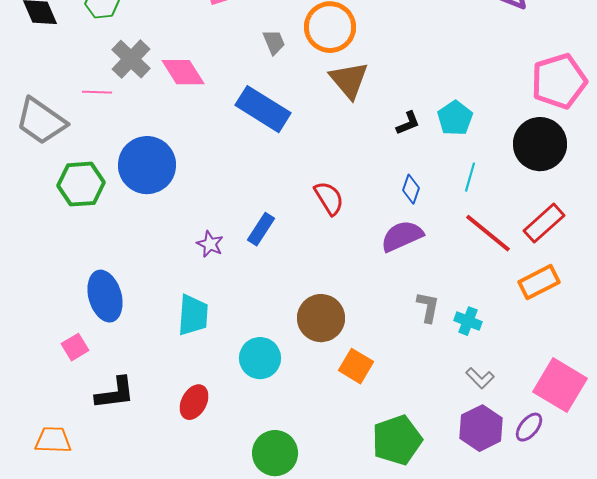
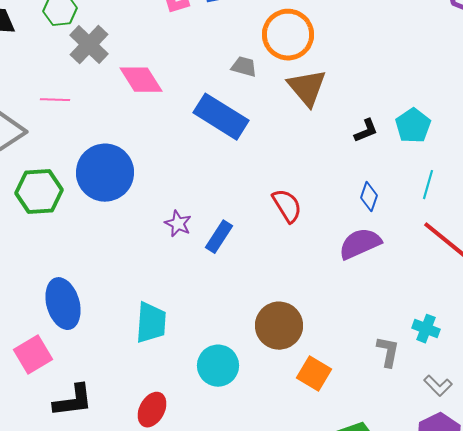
gray trapezoid: (274, 42) -> (244, 67), moved, turned -52
gray cross: (131, 59) -> (89, 45), moved
purple star: (210, 244) -> (178, 224), moved
gray L-shape: (428, 307) -> (388, 352), moved
pink square: (75, 347) -> (33, 355), size x1.4

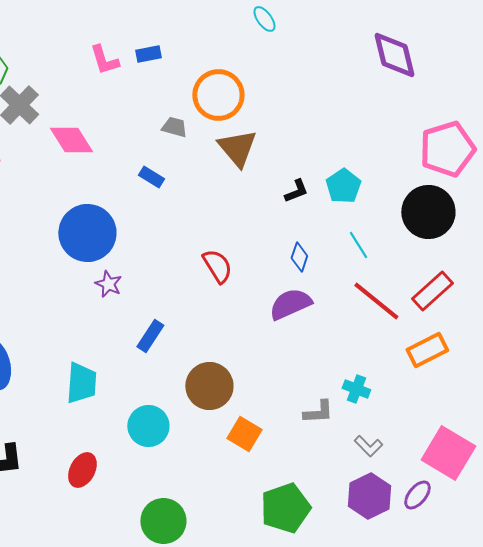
blue rectangle: (221, 117) -> (151, 177), size x0.5
blue circle: (105, 173) -> (87, 233), moved
cyan line: (428, 185) -> (358, 245), turned -48
blue rectangle: (219, 237) -> (150, 336), moved
gray L-shape: (388, 352) -> (318, 412), turned 76

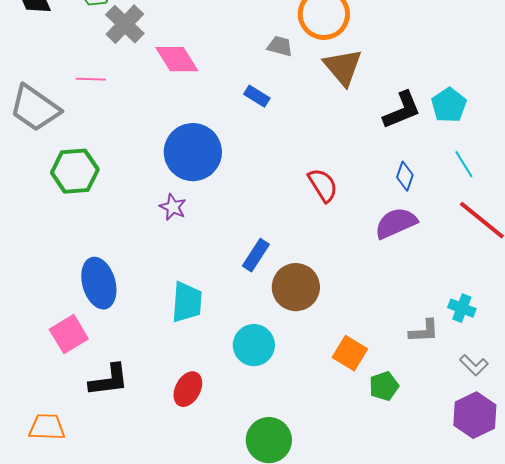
black L-shape: (296, 191) -> (402, 110), size x1.6
purple star: (108, 284) -> (173, 207), moved
brown circle: (209, 386) -> (296, 287), moved
green pentagon: (285, 508) -> (384, 386), moved, size x0.6

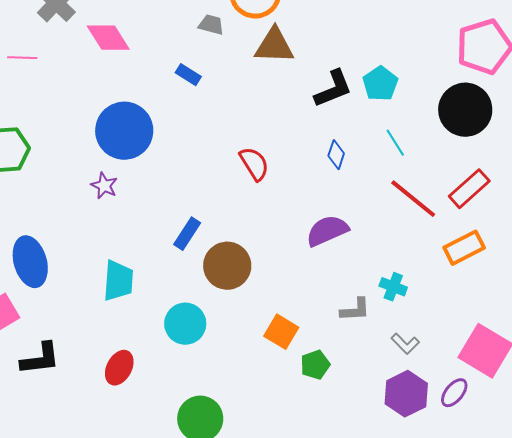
brown triangle: (343, 67) -> (274, 46), turned -48
purple semicircle: (396, 223) -> (327, 231), moved

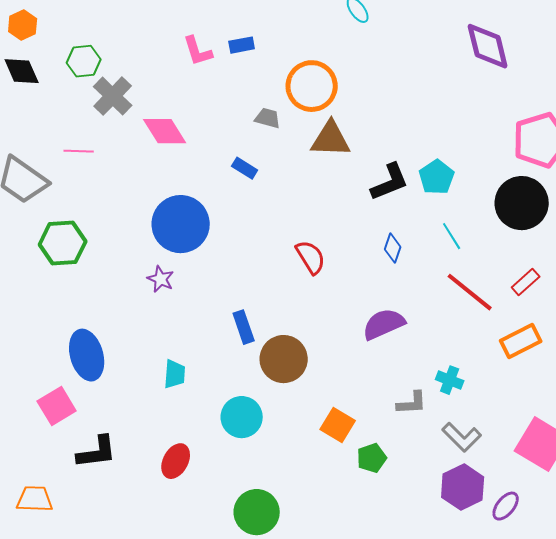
red rectangle: (469, 189) -> (526, 282), size x0.7
blue rectangle: (187, 234) -> (244, 327), turned -52
cyan trapezoid: (118, 281) -> (175, 374), size x0.7
gray L-shape: (405, 344) -> (462, 437), size x1.4
purple ellipse: (454, 393) -> (506, 506), moved

